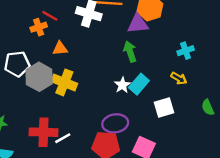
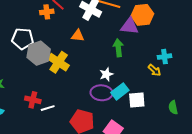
orange triangle: (60, 48) -> (78, 36), moved
yellow arrow: (179, 78) -> (154, 70), moved
cyan rectangle: (139, 84) -> (120, 91), moved
purple ellipse: (115, 123) -> (102, 93), moved
red cross: (43, 132) -> (33, 100), size x0.7

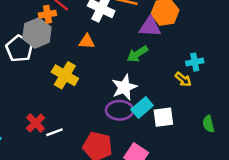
white pentagon: (23, 39) -> (19, 49), turned 30
green arrow: (118, 48) -> (137, 54), turned -114
gray hexagon: (39, 53) -> (37, 33), moved
white star: (106, 74) -> (124, 87), size x1.5
red cross: (33, 100) -> (36, 123), turned 35

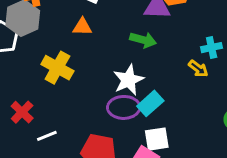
green arrow: (137, 54) -> (143, 40), turned -130
white square: (163, 117) -> (157, 139), moved
red cross: (36, 123) -> (22, 112), moved

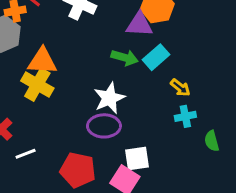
orange triangle: (82, 27) -> (42, 61), moved, size x1.5
cyan cross: (212, 48) -> (185, 116), moved
cyan rectangle: (150, 103) -> (156, 57), moved

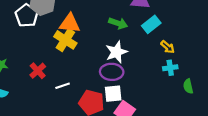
green arrow: (125, 58) -> (118, 23), moved
white line: (26, 154) -> (63, 86), moved
white square: (137, 159) -> (113, 94), moved

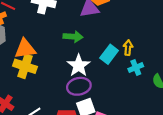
cyan rectangle: (151, 24) -> (109, 54), moved
yellow arrow: (168, 47) -> (128, 48), turned -112

